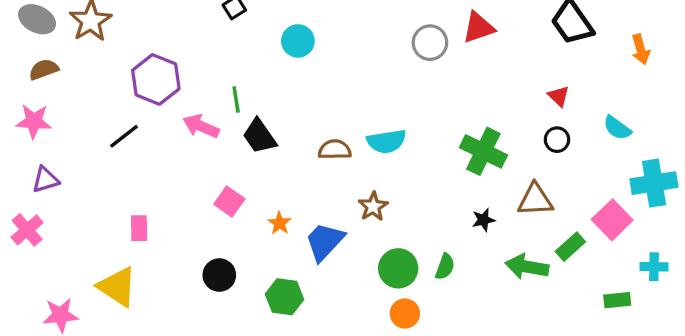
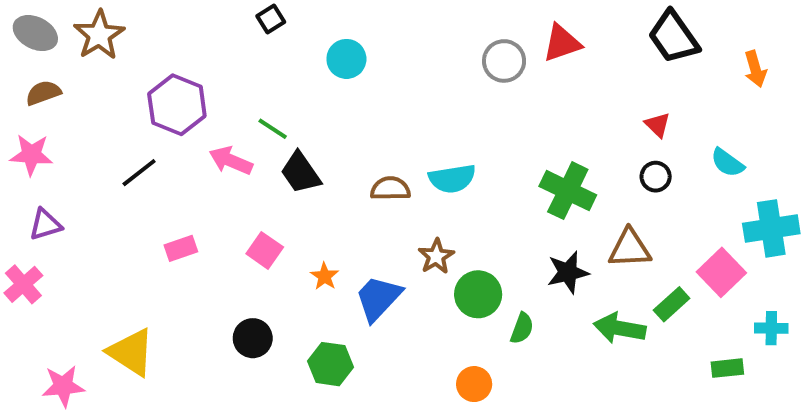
green line: (236, 99) -> (273, 129), turned -48
black star: (483, 220) -> (568, 272), size x1.5
pink rectangle: (139, 228) -> (181, 248), moved, turned 72
green circle: (398, 268) -> (478, 294), moved

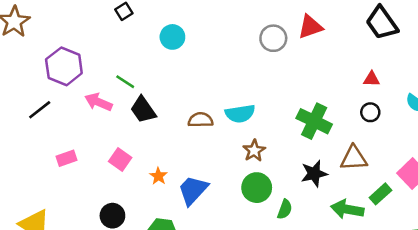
red triangle: (658, 125) -> (372, 79), turned -42
brown star: (436, 256) -> (254, 151), moved

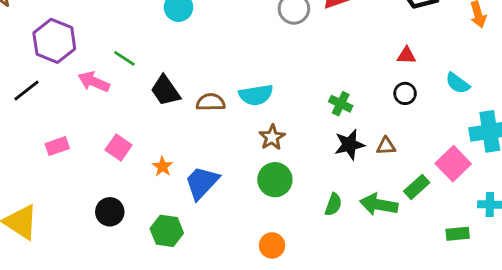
black trapezoid: (143, 110) -> (165, 91), moved
green cross: (314, 121) -> (341, 104), size x0.6
brown triangle: (354, 158) -> (386, 146), size x0.6
black star: (314, 174) -> (349, 145), moved
green semicircle: (285, 209) -> (333, 205), moved

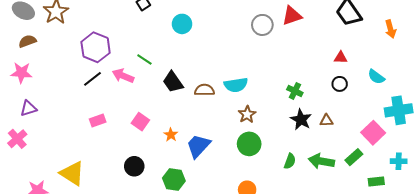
black line: (27, 91) -> (93, 79), moved
black star: (349, 145) -> (301, 120), turned -30
green rectangle: (417, 187) -> (354, 157), moved

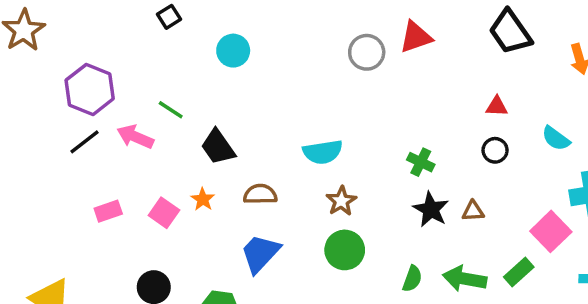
brown semicircle: (204, 90) -> (260, 194), moved
pink rectangle: (98, 121) -> (108, 211), moved
orange star: (171, 135) -> (203, 199), moved

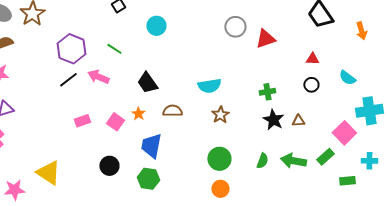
red triangle: (416, 37) -> (265, 39), moved
green line: (171, 110) -> (114, 49), moved
green cross: (421, 162) -> (267, 92), turned -35
green circle: (345, 250) -> (219, 159), moved
blue trapezoid: (260, 253) -> (151, 146), moved, turned -32

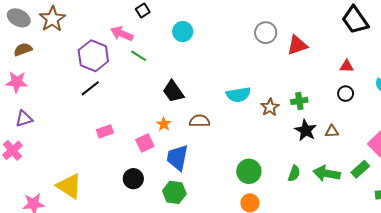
pink arrow: (98, 77) -> (122, 34), moved
brown star: (220, 115) -> (270, 107), moved
pink square: (115, 122) -> (145, 143), moved, turned 30

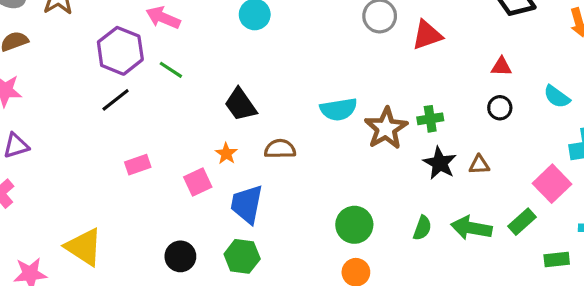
green line: (139, 56) -> (171, 70), moved
brown star: (270, 107) -> (386, 128), size x1.5
black circle: (133, 179) -> (180, 256), moved

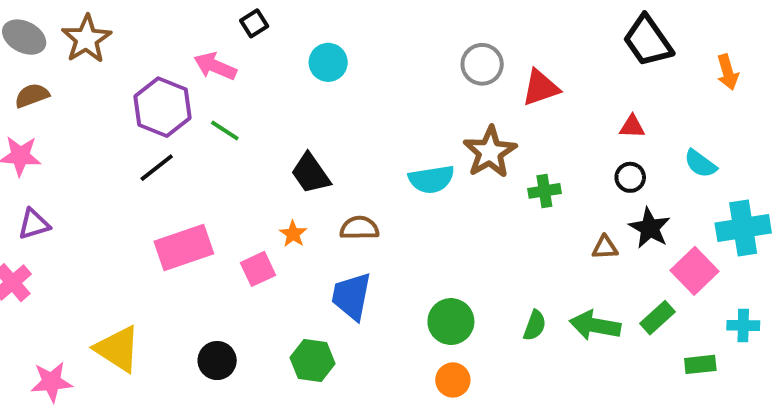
brown star: (386, 128) -> (490, 152), moved
black star: (440, 163) -> (650, 228), moved
pink rectangle: (138, 165) -> (184, 247), size x1.8
blue trapezoid: (247, 204) -> (352, 296), moved
black circle: (180, 256) -> (217, 361), moved

